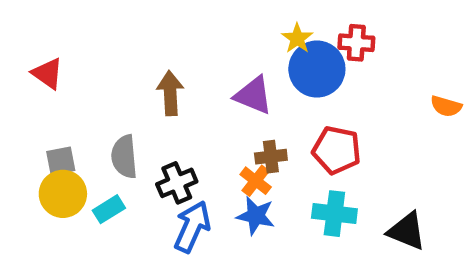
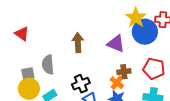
yellow star: (297, 38) -> (136, 18), size x1.5
gray semicircle: (124, 157) -> (48, 65), moved

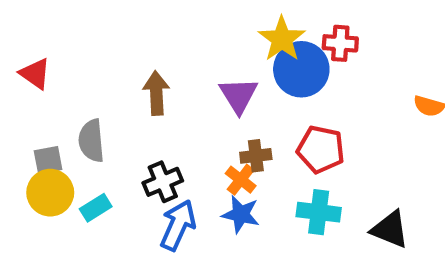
purple triangle: (116, 44) -> (239, 95), turned 36

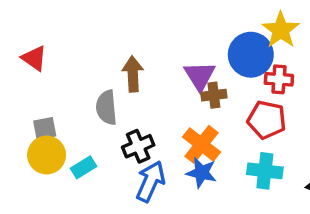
yellow star: (282, 39) -> (281, 30), moved
red cross: (340, 43) -> (279, 79), moved
gray semicircle: (91, 141) -> (106, 107), moved
brown cross: (256, 156) -> (214, 95), moved
orange cross: (241, 180) -> (201, 144), size x1.5

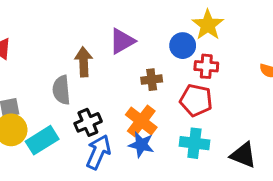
blue circle: (251, 55) -> (183, 46), size x0.7
purple triangle: (200, 76) -> (122, 41), moved, turned 32
cyan rectangle: (84, 167) -> (42, 140), size x1.5

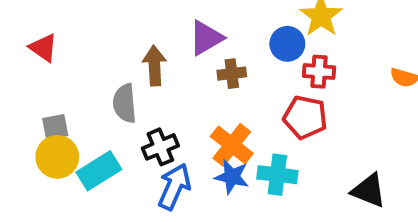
brown cross: (152, 80) -> (232, 74), moved
cyan cross: (194, 143) -> (277, 175), moved

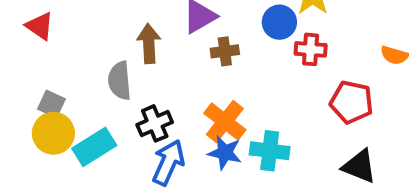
red pentagon: (305, 117) -> (352, 102), moved
gray square: (55, 127) -> (51, 104), turned 36

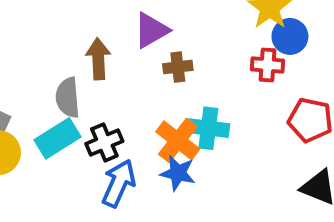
blue circle: (279, 22) -> (290, 36), moved
cyan rectangle: (94, 147) -> (57, 138), moved
cyan cross: (270, 151) -> (208, 128), moved

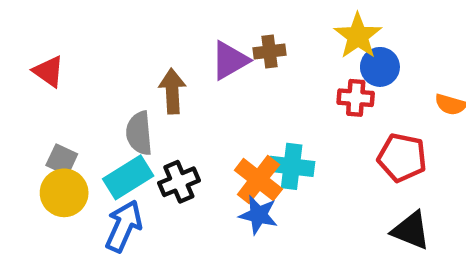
brown cross: (178, 67) -> (269, 51), moved
blue arrow: (119, 183) -> (124, 226), moved

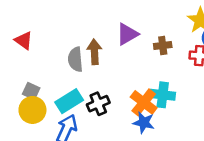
brown cross: (269, 51) -> (163, 46), moved
gray semicircle: (139, 133) -> (75, 59), moved

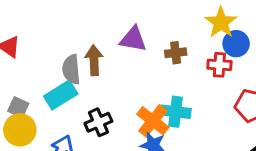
purple triangle: (127, 34) -> (133, 39), turned 40
cyan rectangle: (69, 101) -> (61, 95), moved

